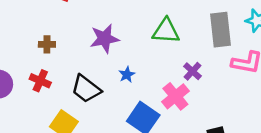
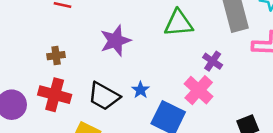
blue star: (127, 75) -> (140, 90), moved
red cross: (40, 81) -> (55, 95), size x1.4

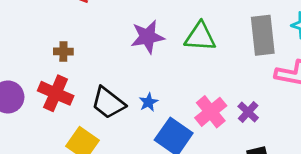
purple star: (115, 41) -> (147, 37), moved
purple cross: (213, 61) -> (248, 112), moved

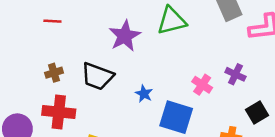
black trapezoid: (108, 103) -> (97, 76), moved
pink cross: (211, 112) -> (202, 85), size x0.7

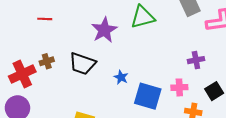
purple cross: (235, 74) -> (196, 60), turned -35
pink cross: (202, 85) -> (179, 87), moved, turned -35
red cross: (59, 112) -> (22, 74), moved, turned -30

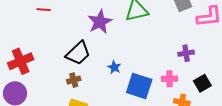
brown cross: (47, 61) -> (74, 80), moved
black trapezoid: (82, 64) -> (78, 53), turned -64

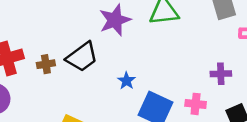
brown cross: (74, 80) -> (46, 64), moved

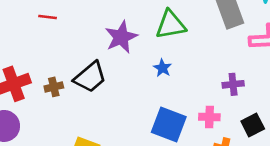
blue star: (126, 81) -> (162, 68), moved

